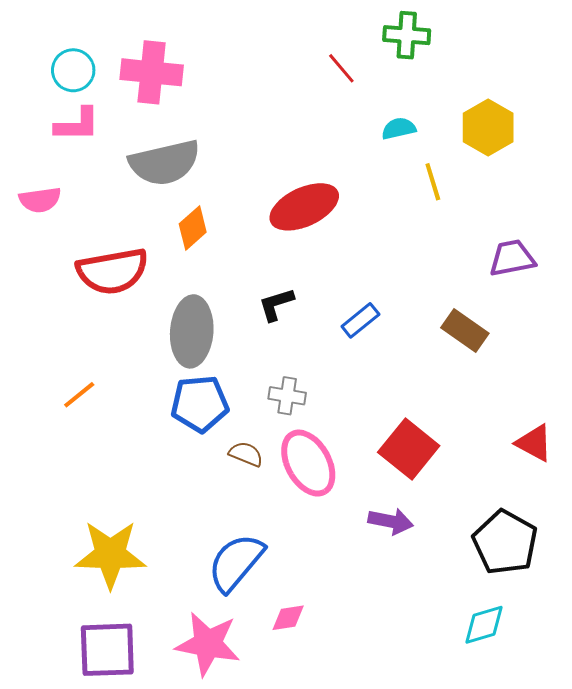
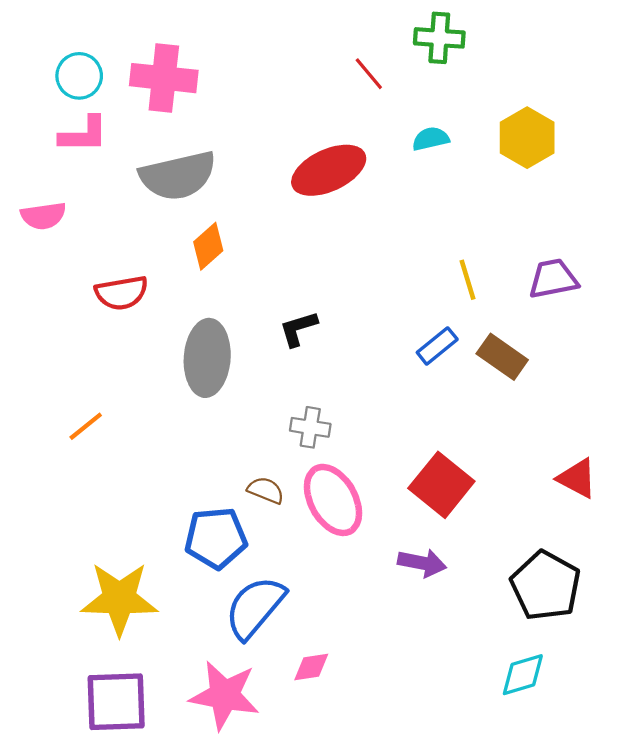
yellow line: (433, 182) -> (468, 280), moved
red ellipse: (304, 207) -> (329, 170), moved
red semicircle: (112, 271) -> (121, 293), size x0.7
blue rectangle: (360, 320) -> (437, 346), moved
blue pentagon: (200, 404) -> (216, 538), moved

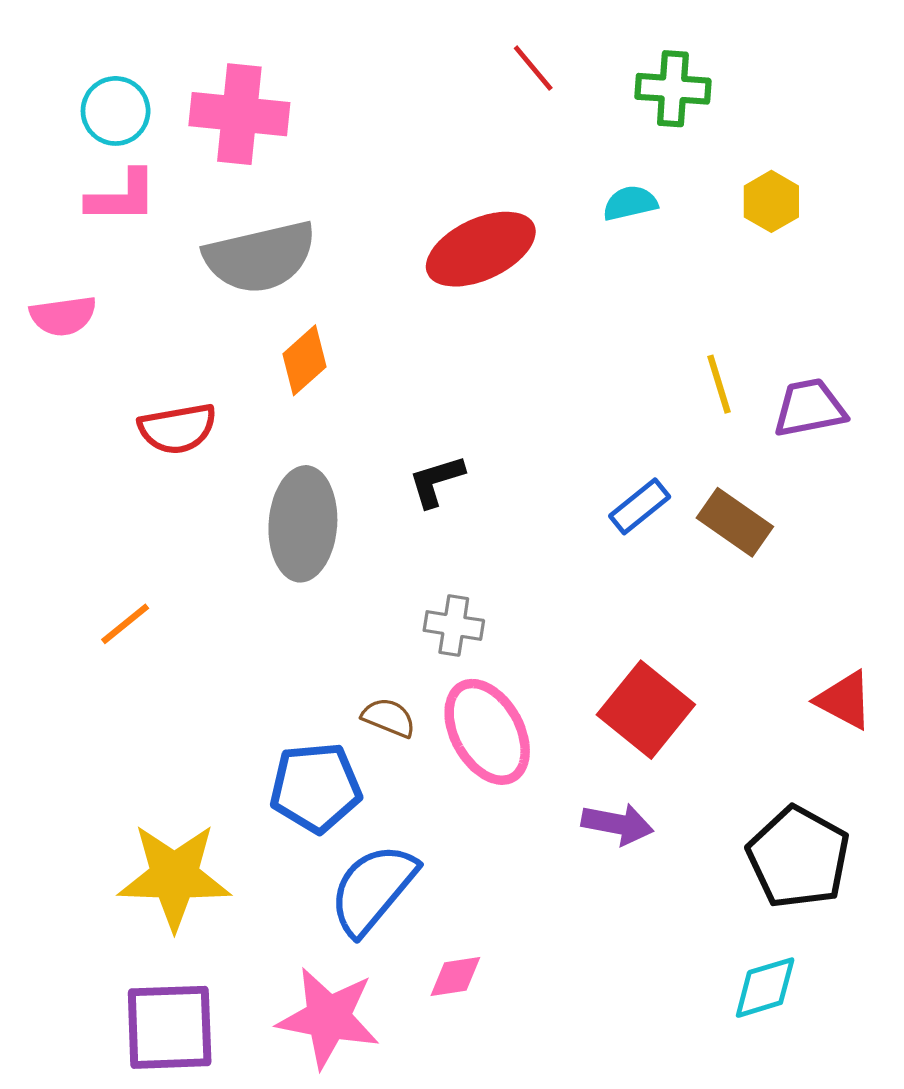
green cross: (439, 38) -> (673, 89), moved
red line: (369, 74) -> (533, 68), moved
yellow hexagon: (527, 138) -> (771, 201), size x0.7
yellow line: (468, 280) -> (719, 384), moved

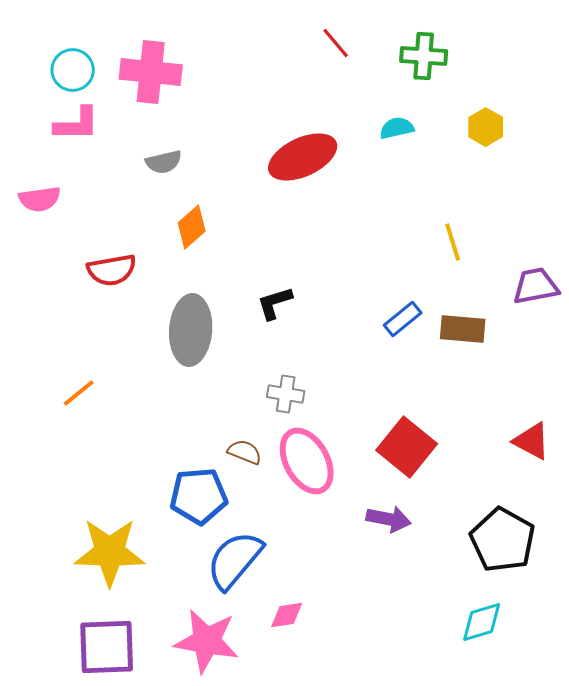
gray semicircle: (260, 257) -> (164, 162), size x0.5
purple trapezoid: (810, 408) -> (536, 286), moved
brown rectangle: (735, 522) -> (463, 329), turned -30

